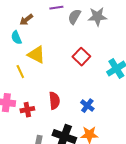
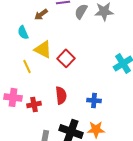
brown arrow: (26, 20) -> (41, 14), moved
red square: (81, 57) -> (66, 58), moved
blue cross: (87, 106) -> (94, 100), turned -32

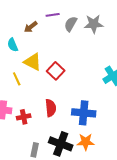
blue cross: (94, 100) -> (84, 113), size x1.6

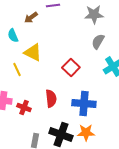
gray semicircle: (71, 24) -> (98, 42), moved
red square: (56, 71) -> (71, 68), moved
red cross: (24, 117) -> (24, 108), turned 32

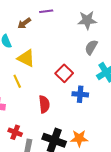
yellow line: (17, 70) -> (17, 81), moved
blue cross: (84, 104) -> (80, 94), moved, size x0.7
red cross: (24, 108) -> (15, 132), moved

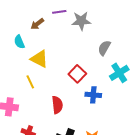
gray star: (87, 20) -> (81, 21), moved

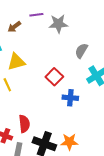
yellow triangle: (39, 59) -> (16, 62), turned -42
red semicircle: (57, 105) -> (24, 124), moved

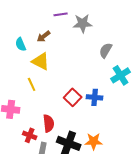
brown arrow: (14, 27) -> (44, 36), moved
yellow triangle: (16, 62) -> (41, 61), turned 42
red square: (54, 77) -> (73, 97), moved

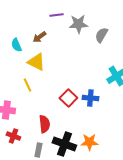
gray semicircle: (106, 50) -> (101, 35), moved
red cross: (30, 135) -> (13, 136), moved

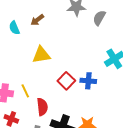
yellow triangle: (36, 62) -> (41, 55), moved, turned -36
yellow line: (27, 85) -> (25, 91), moved

